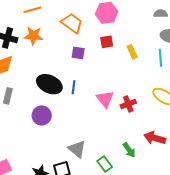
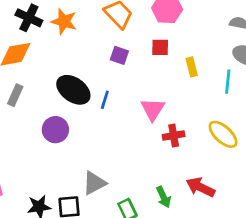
pink triangle: (105, 99) -> (153, 109), moved
gray triangle: (77, 149) -> (94, 183), turned 42

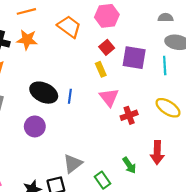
red square: (160, 47) -> (107, 47), turned -32
purple square: (119, 55) -> (134, 58), moved, size x1.6
yellow rectangle: (192, 67) -> (101, 69), moved
red arrow: (200, 187) -> (157, 153), turned -105

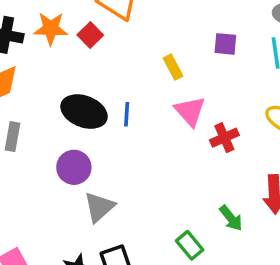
red square: (107, 47) -> (90, 35), moved
purple square: (134, 58) -> (225, 44), size x0.6
gray triangle: (73, 164) -> (99, 207), moved

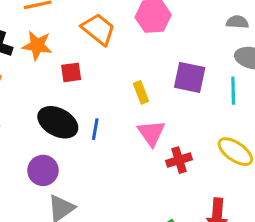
red square: (90, 35) -> (71, 72), moved, turned 30
purple square: (225, 44) -> (190, 77), size x1.5

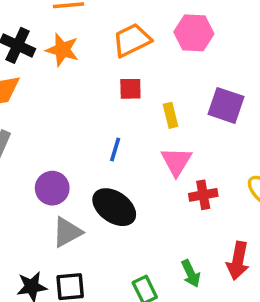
orange trapezoid: (98, 29) -> (132, 40), turned -72
red square: (71, 72) -> (130, 89), moved
black ellipse: (58, 122) -> (114, 207), moved

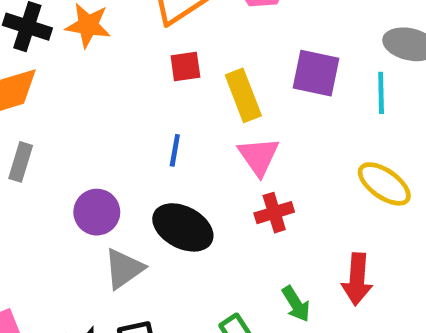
yellow rectangle: (170, 115) -> (243, 95), size x1.5
red cross: (203, 195) -> (274, 213), moved

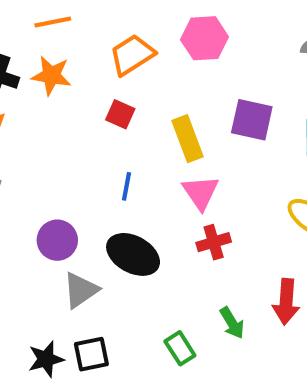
red square: (185, 66) -> (120, 114), moved, turned 32

